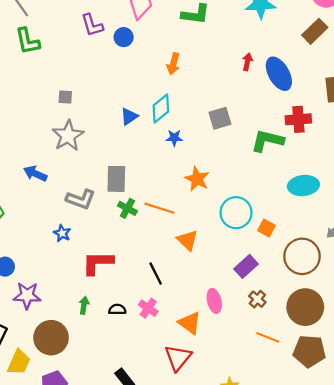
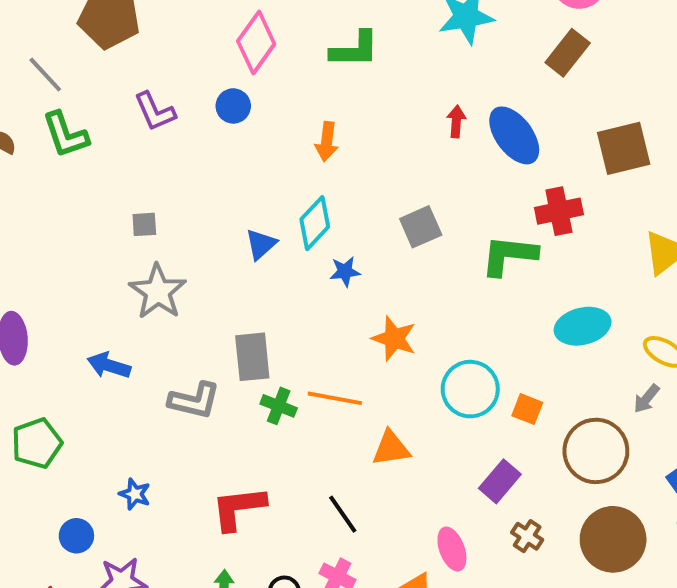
purple L-shape: (92, 25) -> (155, 111), moved
blue star: (62, 233) -> (135, 494), moved
orange triangle: (187, 240) -> (391, 448), turned -45

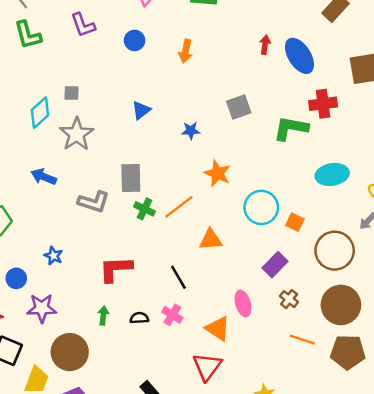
blue circle: (233, 106) -> (135, 40), moved
cyan diamond: (315, 223) -> (40, 113), moved
orange line: (335, 398) -> (179, 207), turned -52

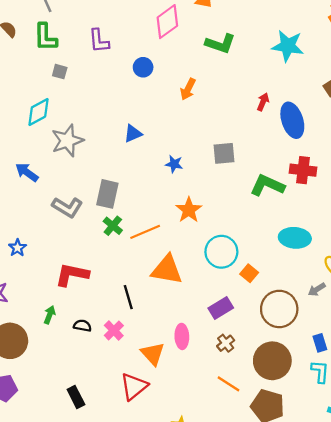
gray square: (71, 93) -> (60, 72), moved
orange triangle: (211, 240) -> (167, 270), size x1.4

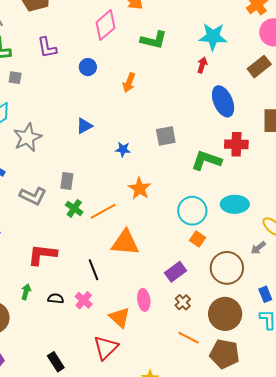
red arrow: (263, 102) -> (202, 65), moved
gray rectangle: (107, 194) -> (67, 181), size x0.7
cyan circle: (221, 252) -> (192, 211), moved

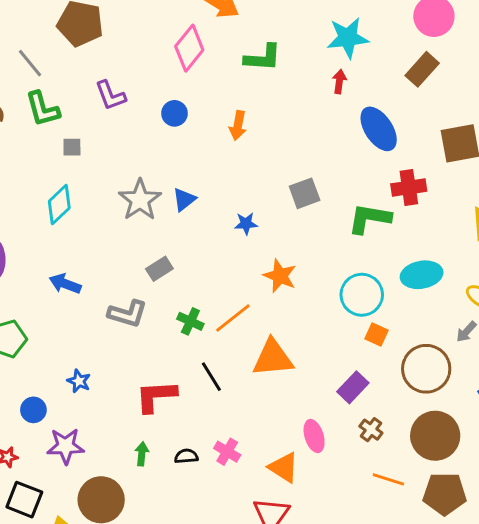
gray star: (27, 137) -> (140, 200), moved
gray rectangle: (67, 181) -> (159, 269), moved, turned 60
black line: (94, 270) -> (211, 377), moved

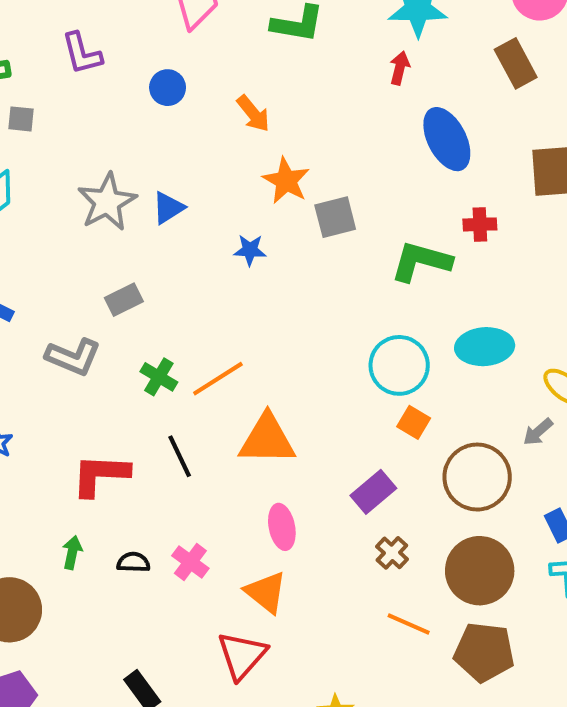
brown rectangle: (422, 69) -> (516, 63), turned -76
orange arrow: (238, 125) -> (253, 114), turned -56
red cross: (409, 188) -> (480, 224), size x0.7
orange star: (280, 276) -> (286, 181), moved
pink ellipse: (314, 436) -> (282, 527), moved

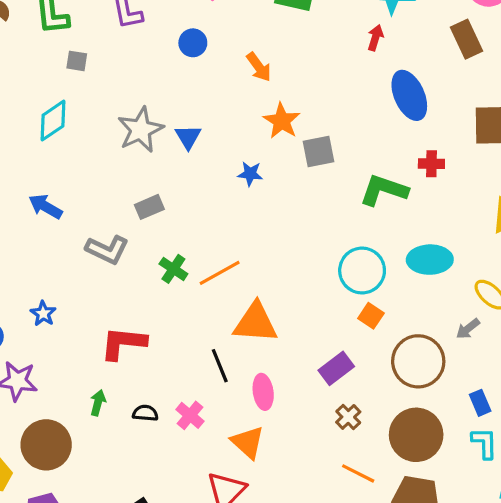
blue triangle: (168, 208) -> (188, 137), turned -32
black line: (180, 456) -> (220, 366), moved

